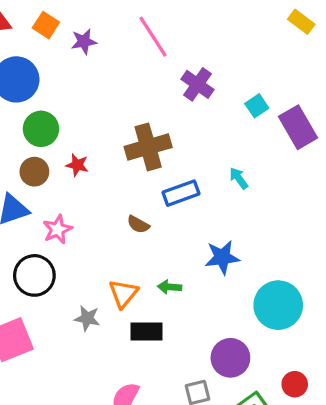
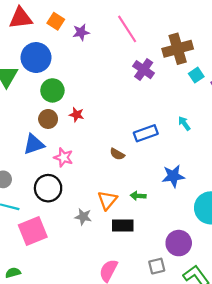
purple cross: (197, 84) -> (144, 70), moved
brown cross: (148, 147) -> (178, 49), moved
pink star: (57, 229) -> (63, 157), turned -30

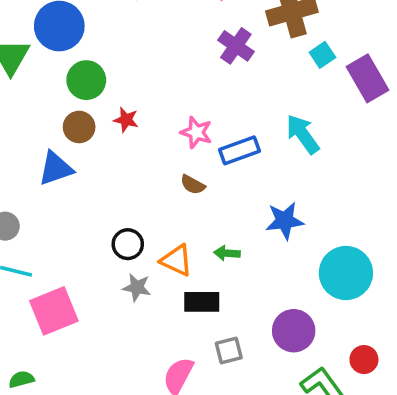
cyan arrow: (184, 123) -> (303, 134), size x1.6
pink star: (63, 157) -> (196, 132), moved
black circle: (48, 188) -> (128, 244), moved, size x0.7
orange triangle: (107, 200) -> (176, 260), turned -45
gray square: (157, 266) -> (229, 351), moved

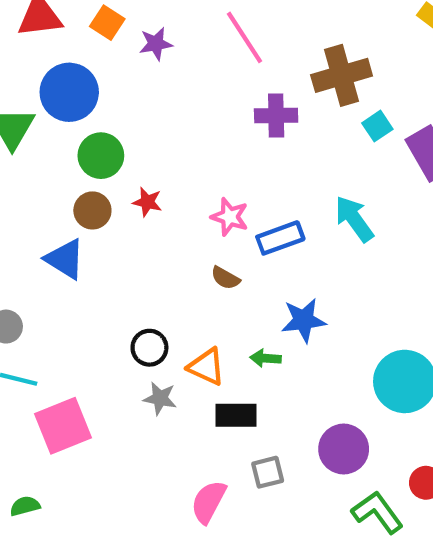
purple cross: (236, 46) -> (276, 115), turned -36
blue triangle: (56, 168) -> (65, 259), turned 51
blue star: (285, 221) -> (304, 320), moved

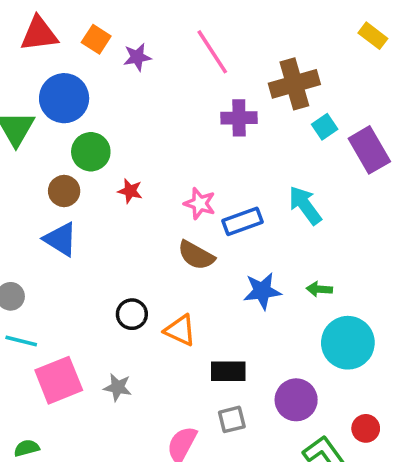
brown circle: (92, 210) -> (64, 191), moved
brown semicircle: (225, 278) -> (196, 255), size x1.5
green arrow: (266, 358) -> (319, 289), moved
gray star: (160, 398) -> (118, 387), moved
black rectangle: (236, 415) -> (228, 371), moved

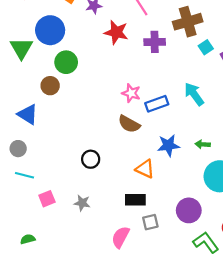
red star: (130, 191) -> (116, 32), moved, size x1.6
blue triangle: (60, 239) -> (28, 114), moved
orange triangle: (180, 330) -> (145, 169), moved
black rectangle: (228, 371) -> (135, 200), moved
pink square: (59, 380) -> (47, 199), size x0.6

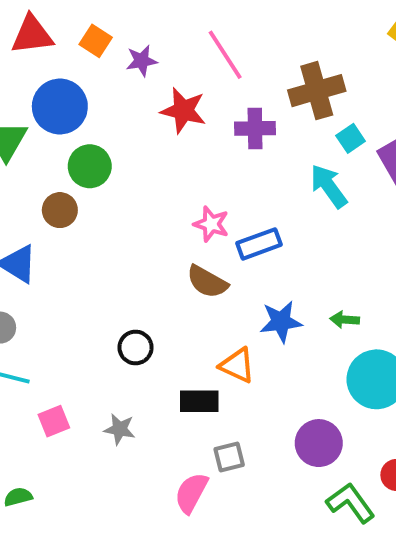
cyan arrow: (194, 94) -> (329, 186), moved
black rectangle: (135, 200) -> (199, 401), moved
gray square: (150, 222) -> (229, 457), moved

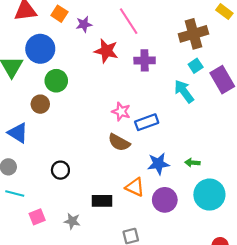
brown cross: (317, 91) -> (193, 34), moved
black circle: (136, 347) -> (60, 170), moved
black rectangle: (199, 401) -> (102, 201), moved
purple circle: (319, 443) -> (165, 200), moved

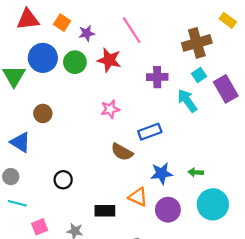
purple cross: (145, 60) -> (157, 77), moved
green circle: (56, 81) -> (75, 62), moved
pink star: (121, 112) -> (110, 109), moved, turned -30

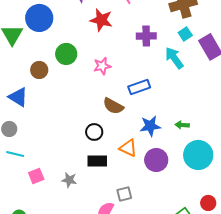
green circle: (75, 62) -> (66, 54), moved
black circle: (63, 180) -> (94, 132), moved

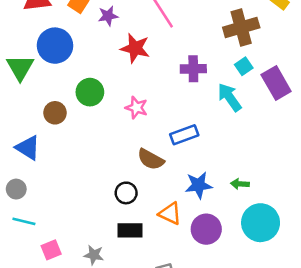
pink star: (102, 66) -> (136, 108), turned 30

